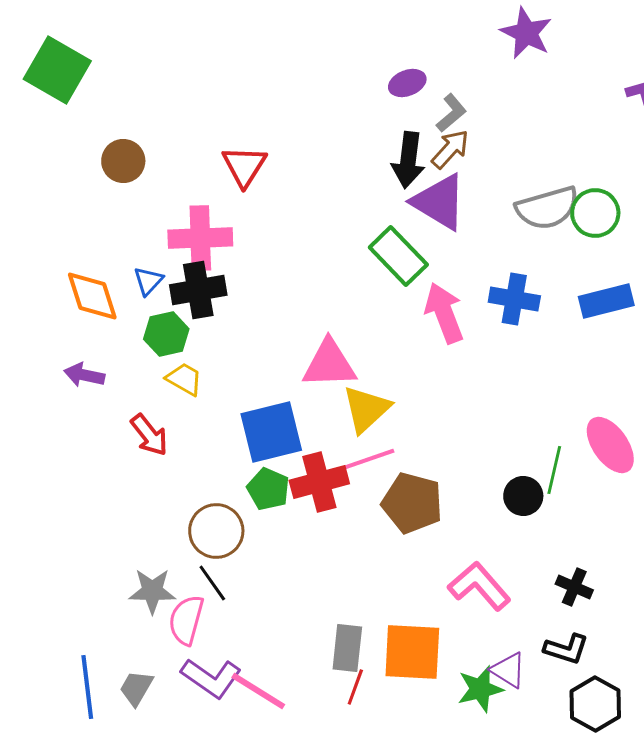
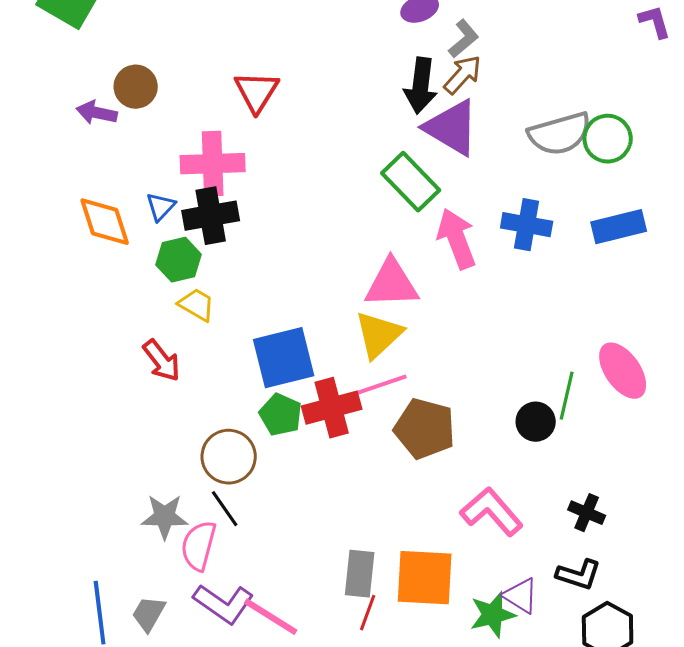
pink triangle: (329, 364) -> (392, 284), moved
purple arrow: (84, 375) -> (97, 113), moved

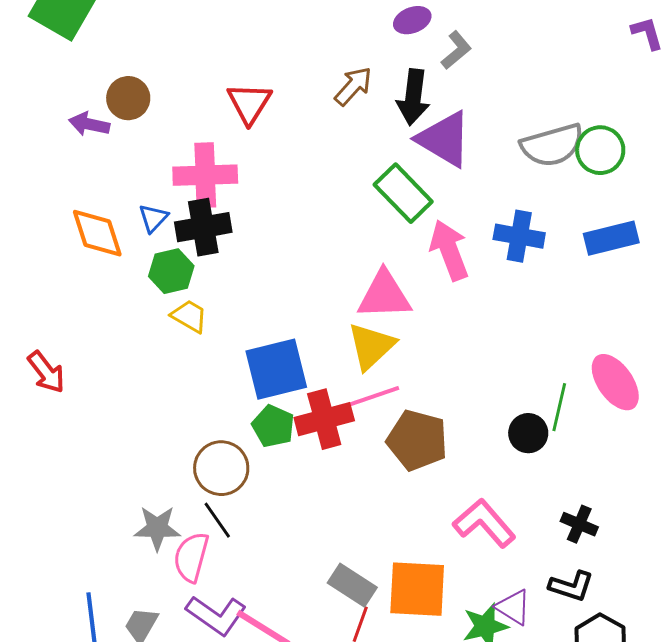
brown arrow: (463, 75) -> (353, 86), moved
red arrow: (162, 361) -> (46, 372), moved
gray rectangle: (360, 574) -> (352, 585), turned -63

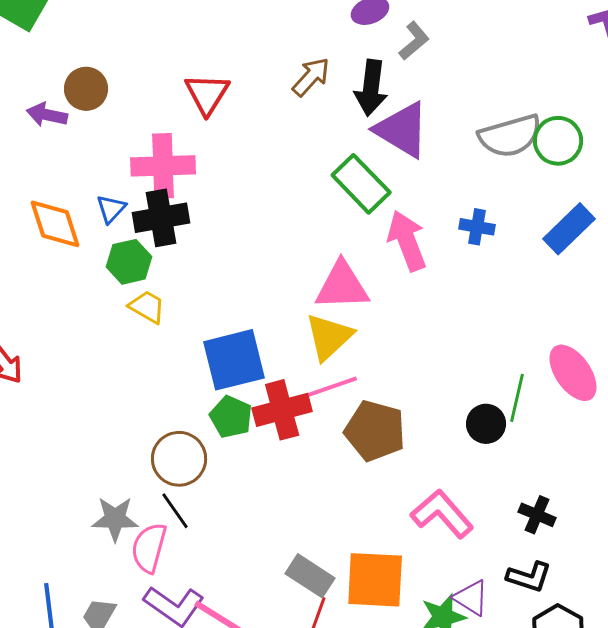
blue cross: (519, 236) -> (477, 227), size x0.7
blue rectangle: (611, 238) -> (569, 229), turned -30

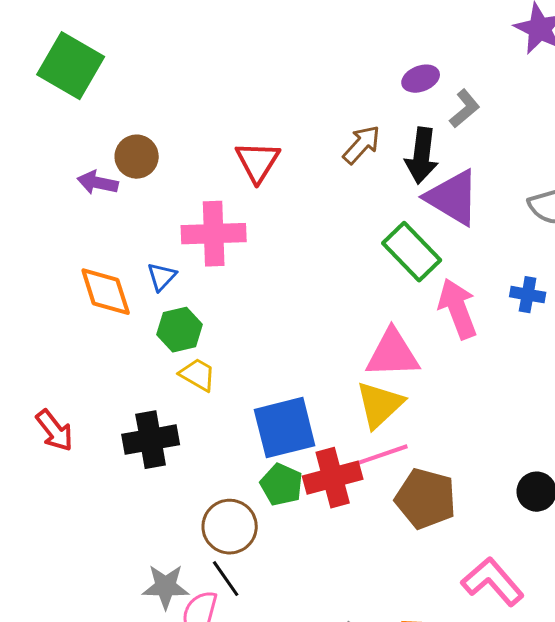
black cross: (161, 218) -> (151, 440), moved

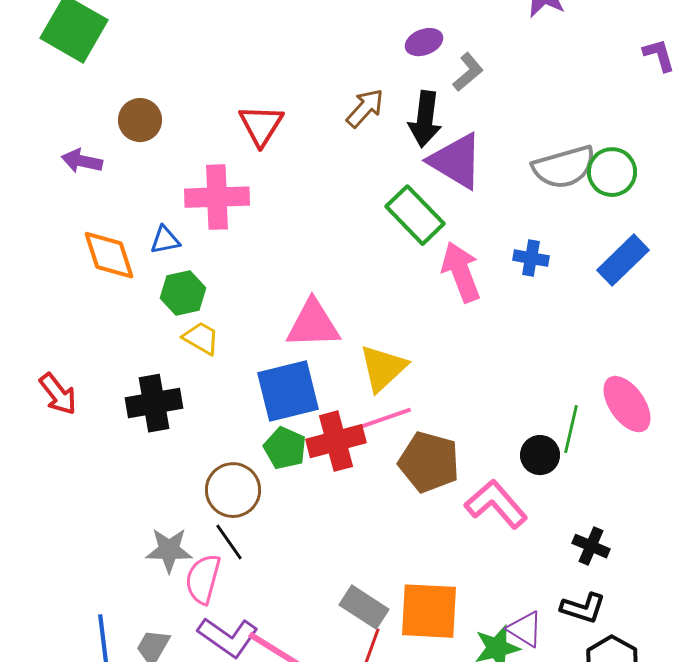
purple arrow: (98, 183) -> (82, 161), moved
blue triangle: (162, 277) -> (165, 240), turned 36
pink triangle: (393, 354) -> (313, 324), moved
pink L-shape: (493, 582) -> (496, 504), moved

